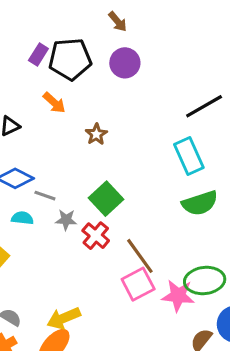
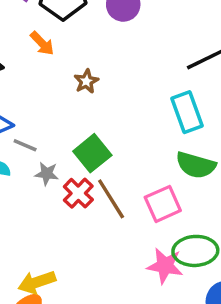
green semicircle: (200, 203) -> (196, 165), turned 30
brown line: (140, 256) -> (111, 199), moved
pink square: (138, 284) -> (163, 204), moved

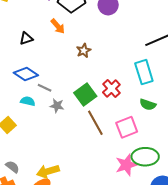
green semicircle: (196, 165) -> (148, 105), size x0.7
red cross: (78, 193) -> (111, 88), moved
pink star: (165, 266) -> (126, 165), turned -30

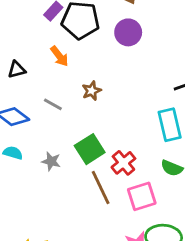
gray line: (45, 88) -> (53, 104), moved
red cross: (111, 88) -> (123, 163), moved

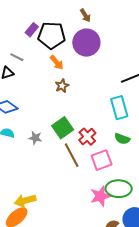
purple circle: (128, 32) -> (86, 43), size x1.4
orange arrow: (59, 56) -> (57, 63), moved
gray line: (53, 104) -> (17, 57), moved

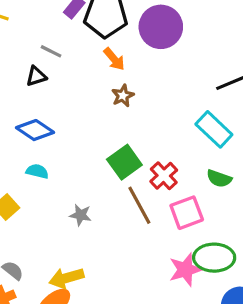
cyan rectangle: (119, 108) -> (214, 129), turned -30
gray star: (35, 138) -> (81, 215), moved

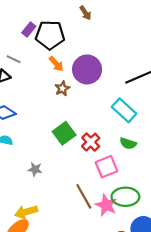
purple circle: (161, 27) -> (87, 69), moved
brown line: (139, 205) -> (84, 196), moved
pink star: (185, 270) -> (106, 205), turned -30

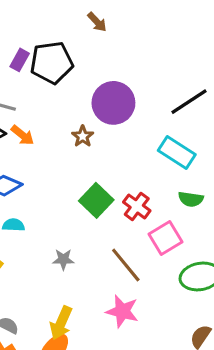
orange arrow: (56, 64) -> (22, 135), moved
brown line: (84, 196) -> (126, 265), moved
pink star: (106, 205) -> (122, 311), moved
yellow arrow: (26, 212) -> (61, 323), turned -40

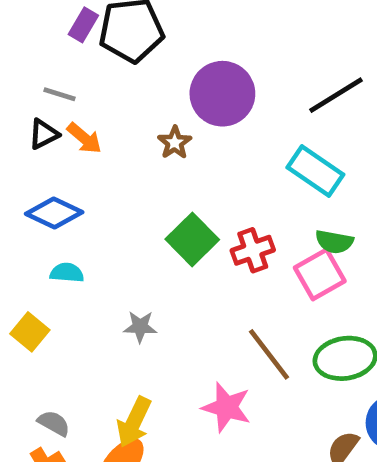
red cross: (137, 206) -> (253, 250), turned 32
pink square: (166, 238) -> (320, 274), moved
brown line: (126, 265) -> (269, 354), moved

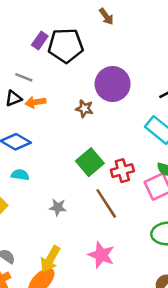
orange arrow: (84, 138) -> (35, 102), turned 126
brown star: (175, 143) -> (84, 109), turned -30
brown line: (269, 354) -> (106, 203), moved

